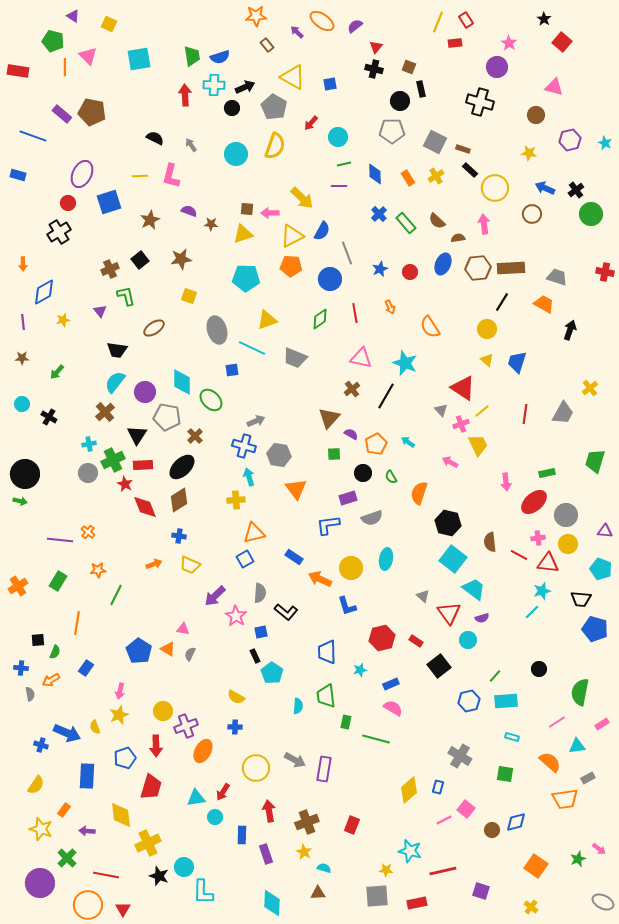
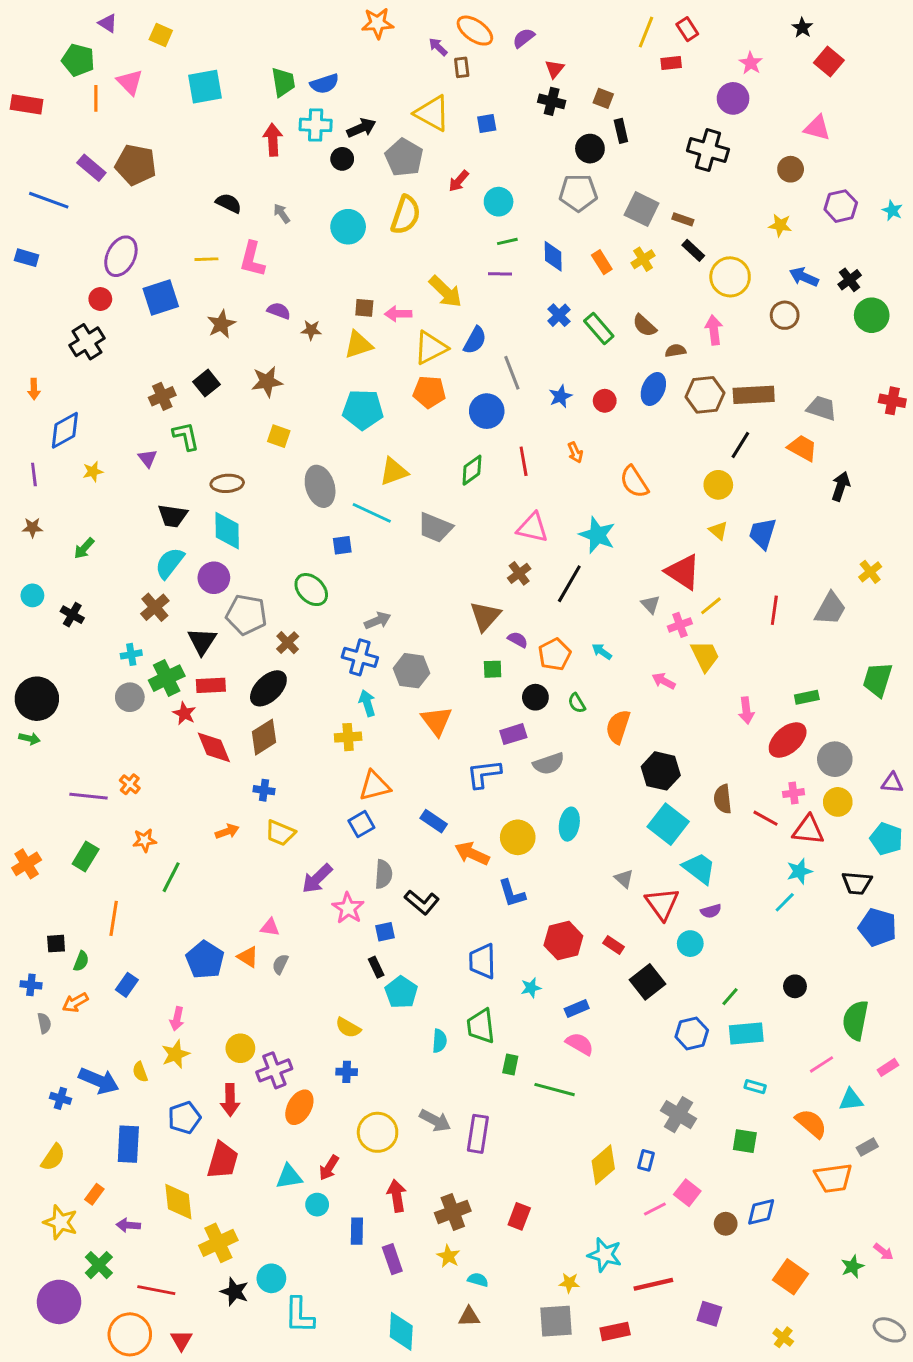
brown rectangle: (267, 45) -> (462, 67), moved, turned 32
brown ellipse: (154, 328) -> (227, 483), turned 30
cyan diamond: (182, 382) -> (227, 531), moved

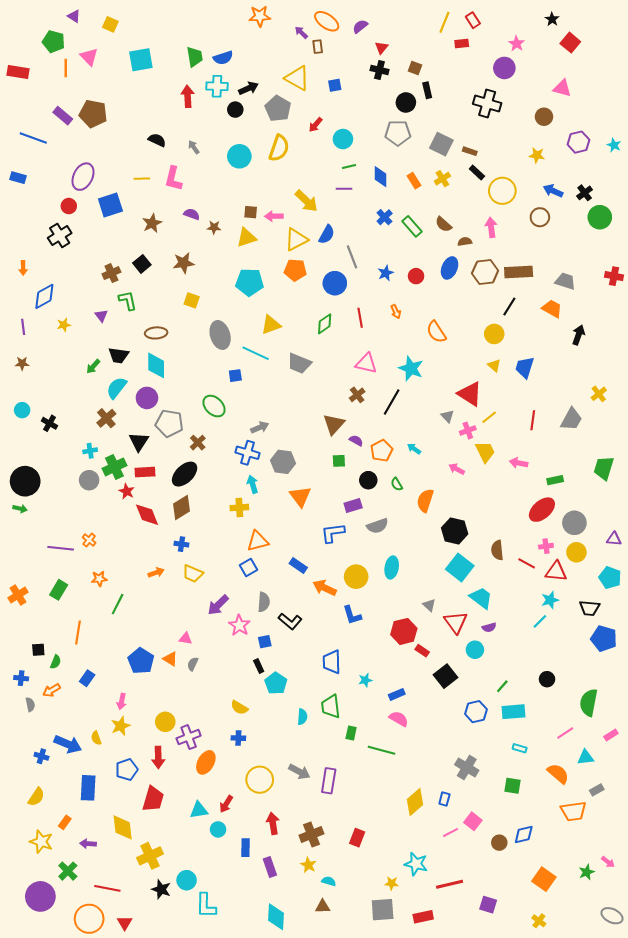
green arrow: (84, 548) -> (93, 366), moved
pink arrow: (746, 710) -> (519, 463), moved, turned 108
red hexagon: (563, 941) -> (404, 631), moved

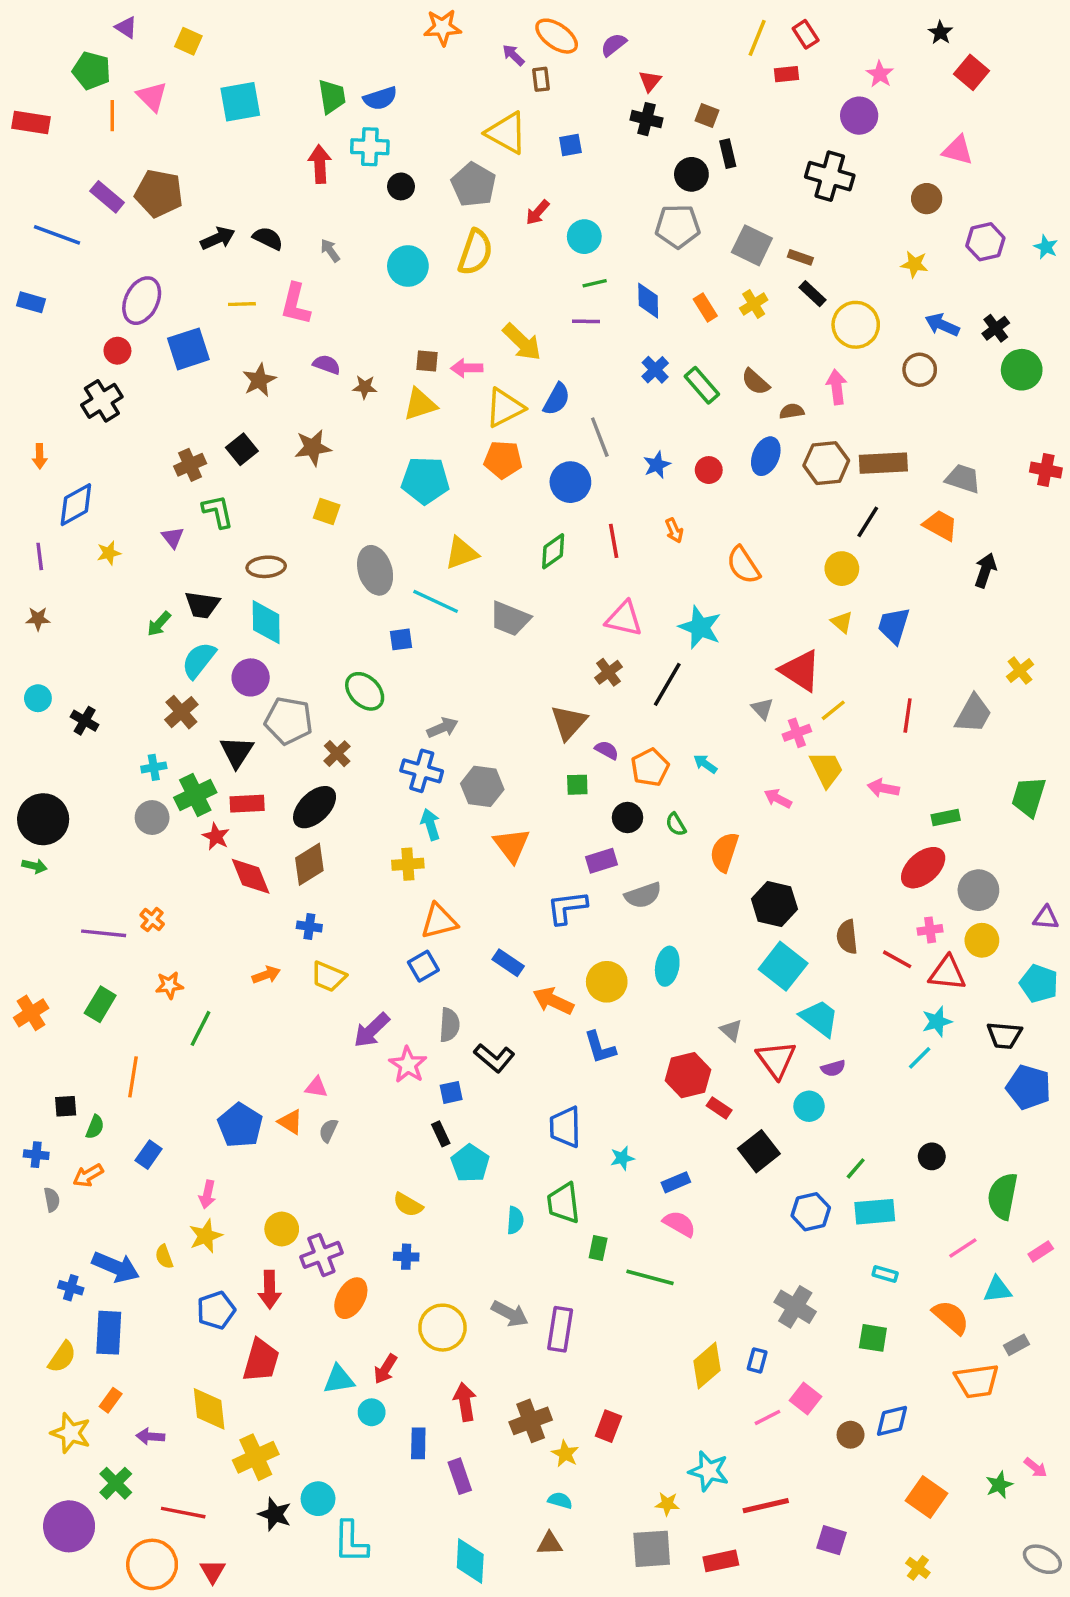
black arrow: (249, 88) -> (218, 238), moved
blue rectangle: (88, 788) -> (109, 1333), moved
yellow star: (308, 865) -> (565, 1454), moved

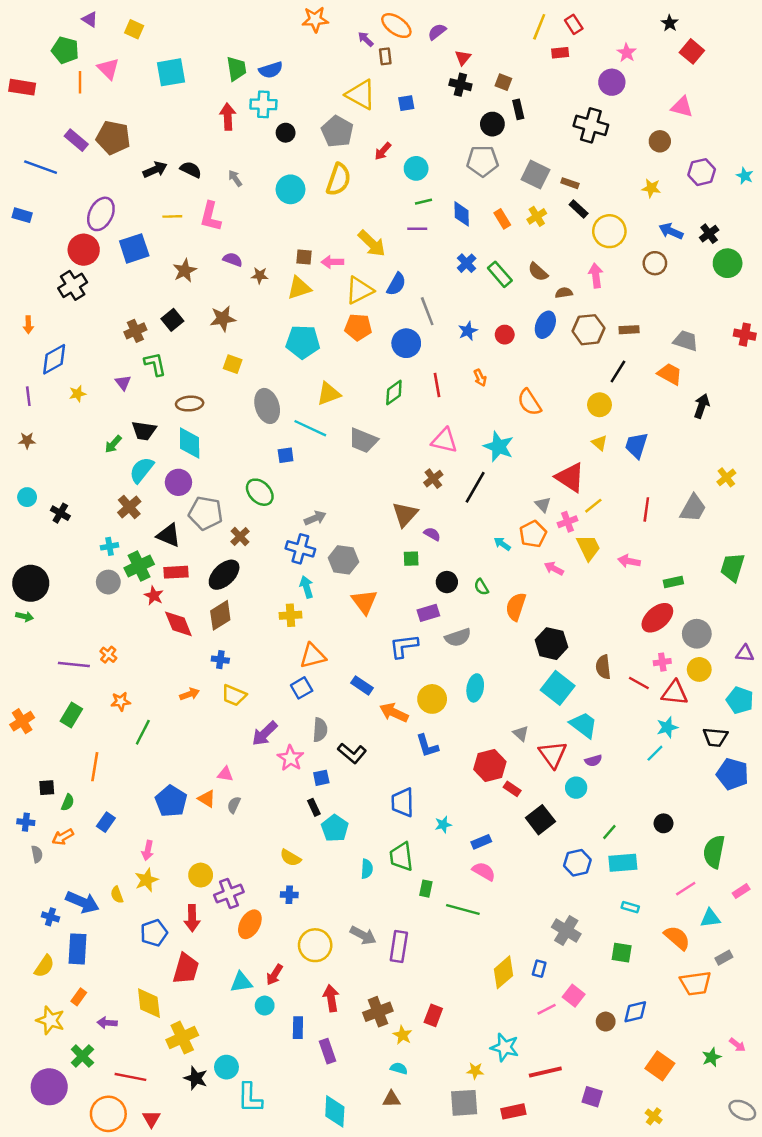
red circle: (117, 351) -> (84, 250), size x1.6
brown rectangle: (883, 463) -> (629, 330), size x0.6
black triangle: (237, 752) -> (169, 535), turned -40
orange pentagon: (650, 767) -> (533, 534), moved

